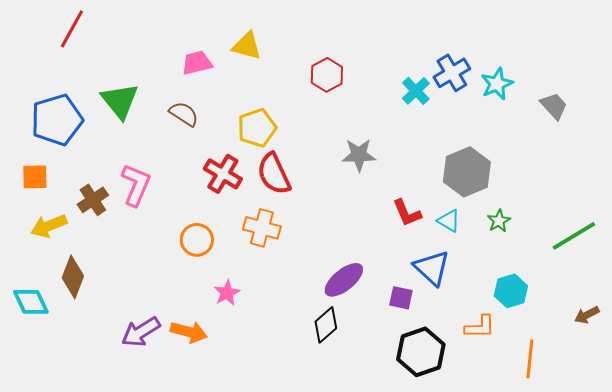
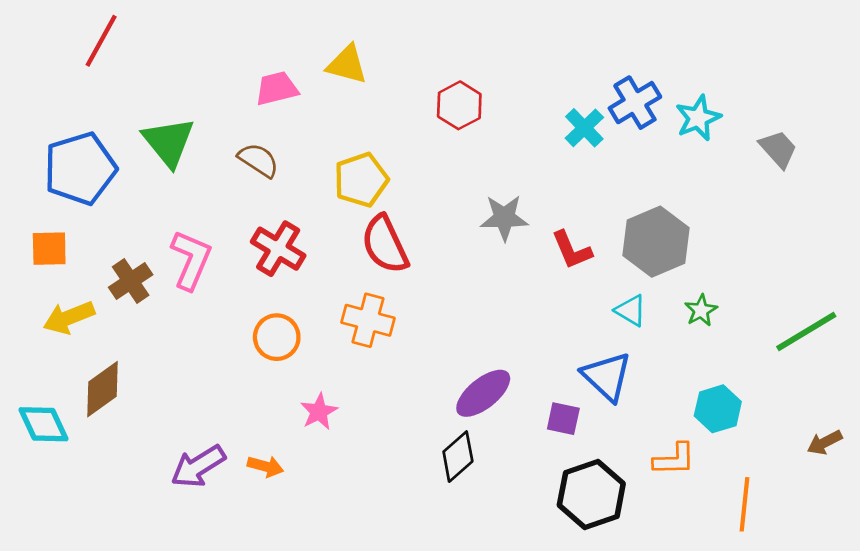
red cross: (223, 174) -> (278, 249), moved
red L-shape: (407, 213) -> (572, 250), moved
brown diamond: (73, 277) -> (103, 389), turned 33
orange arrow: (189, 332) -> (265, 466), size x0.7

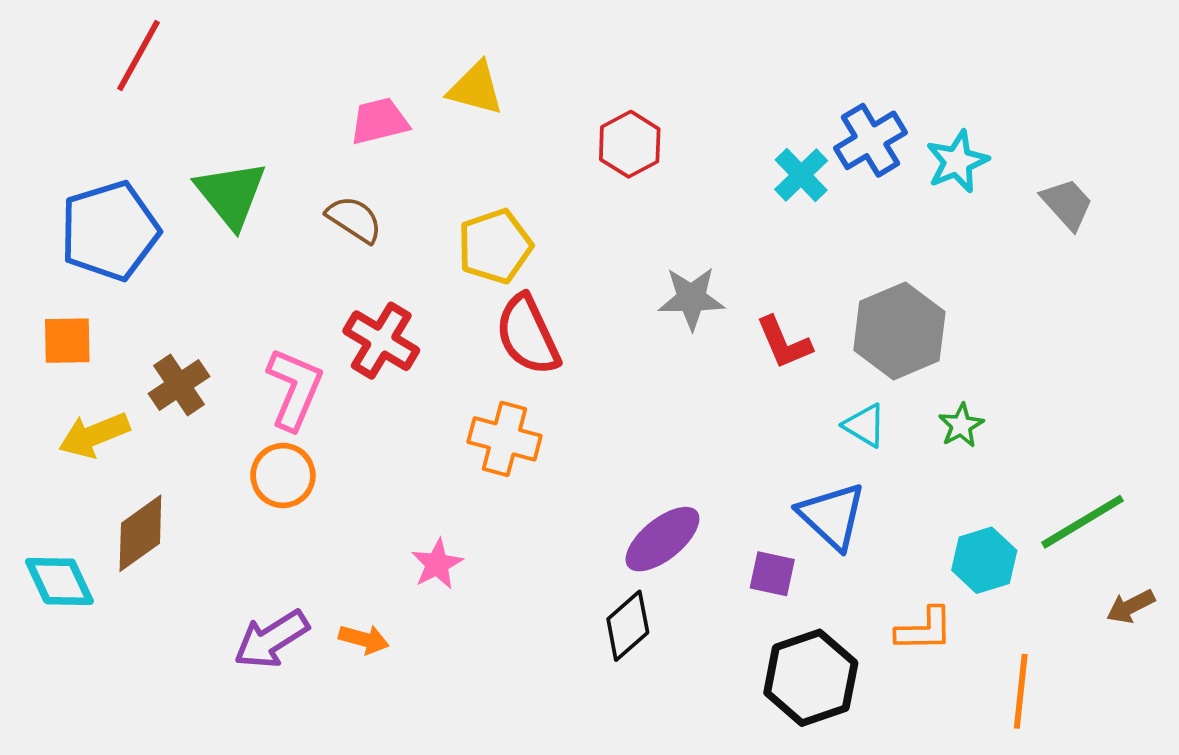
pink L-shape: (191, 260) -> (295, 389), moved
green line: (806, 332) -> (1082, 522), moved
orange circle: (277, 337) -> (283, 475), moved

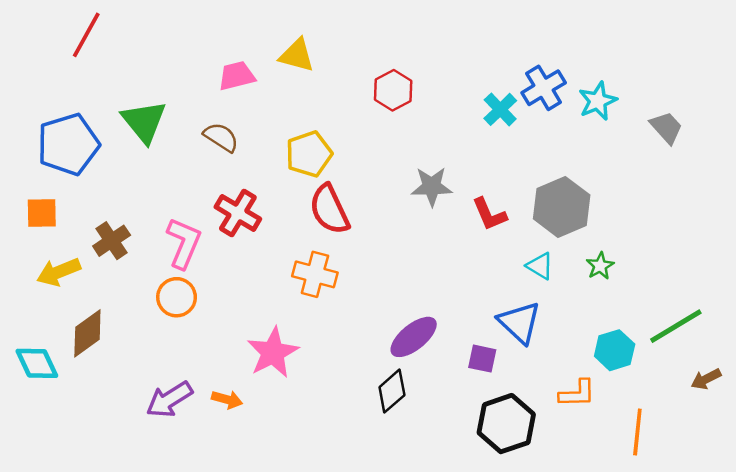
pink star: (437, 564) -> (273, 353), size x1.6

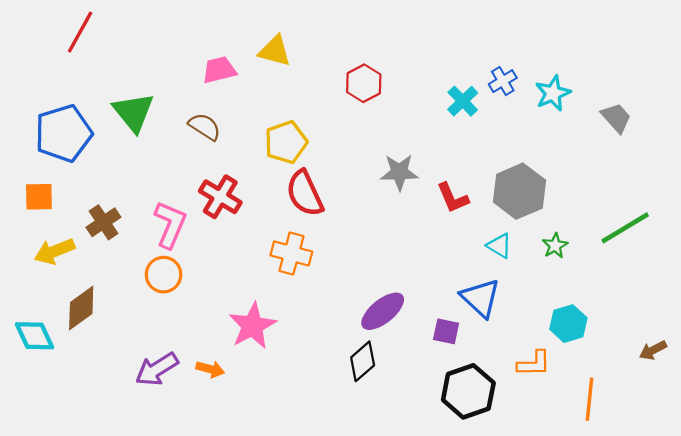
blue cross: (544, 88) -> (503, 81), size x0.7
green line: (676, 326) -> (625, 228), moved

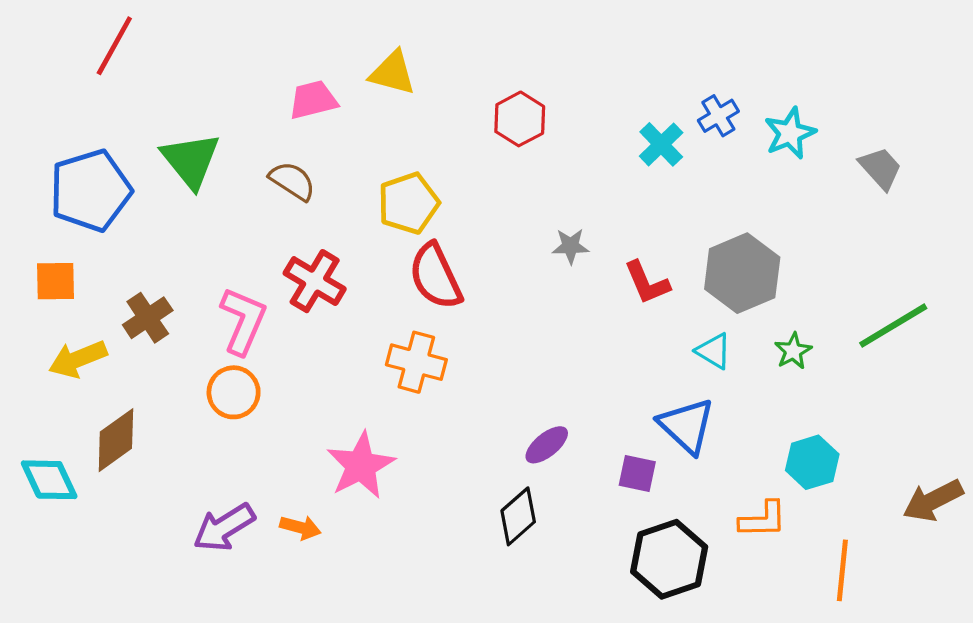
gray star: (399, 172) -> (571, 246), size x0.7
purple ellipse: (383, 311) -> (547, 445), size x0.7
brown arrow: (653, 350) -> (933, 500), size x1.5

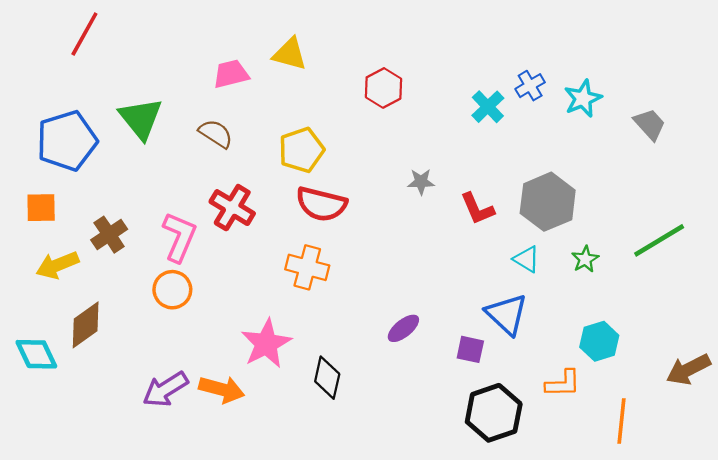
red semicircle: (435, 276) -> (321, 204), turned -51
black diamond: (518, 516) -> (327, 378), moved, turned -36
orange arrow: (300, 527) -> (222, 389), size x1.5

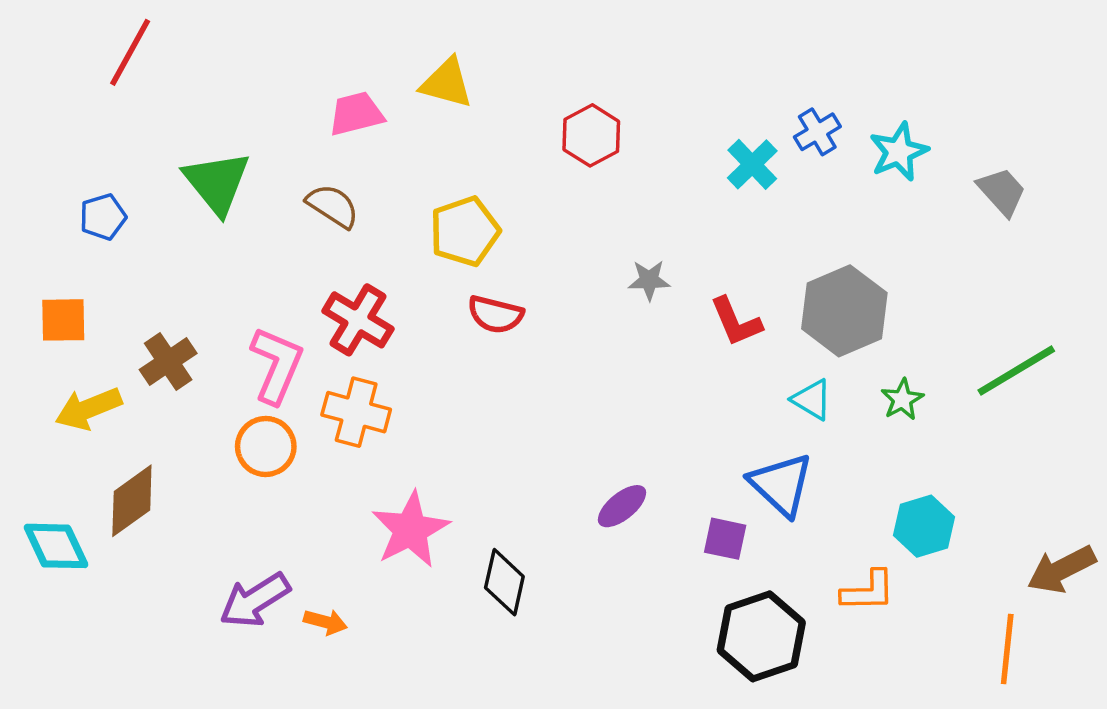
blue pentagon: (67, 141) -> (103, 217), size x0.5
red semicircle: (321, 204) -> (495, 314), size x0.7
orange cross: (307, 267) -> (356, 412), moved
orange arrow: (222, 389) -> (325, 622), moved, size x0.6
orange line: (622, 421) -> (1007, 649), moved

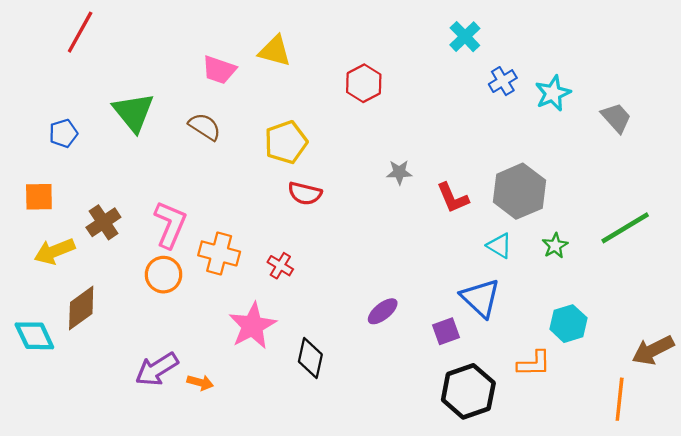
pink trapezoid: (356, 114) -> (219, 70), turned -147
cyan cross: (752, 164) -> (465, 37), moved
red cross: (358, 320) -> (280, 266), moved, size x0.6
purple square: (725, 539) -> (446, 331), turned -32

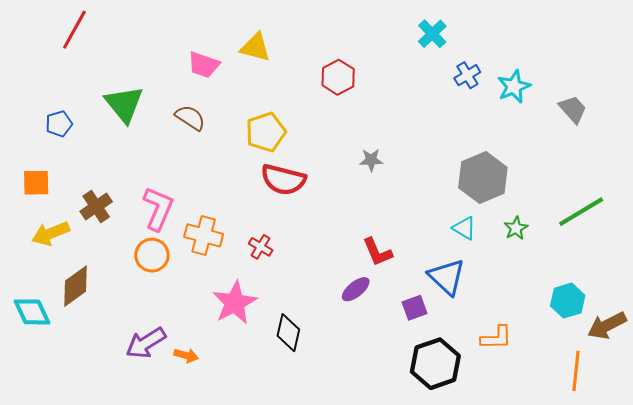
red semicircle: (305, 193) -> (283, 180), size x1.4
red L-shape: (453, 198) -> (377, 252), moved
cyan hexagon: (568, 324) -> (568, 301), moved

